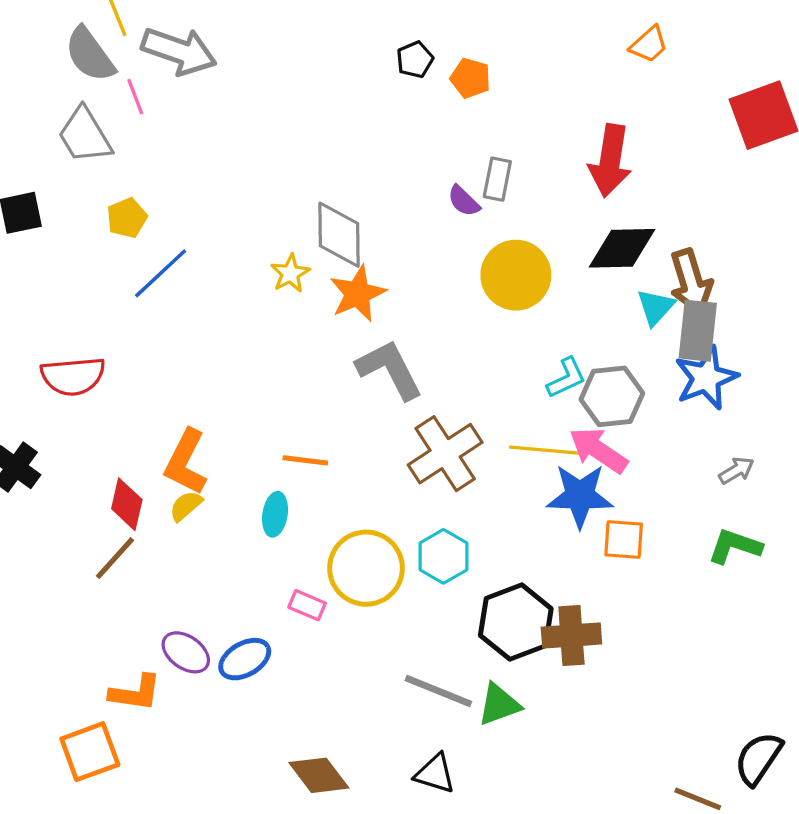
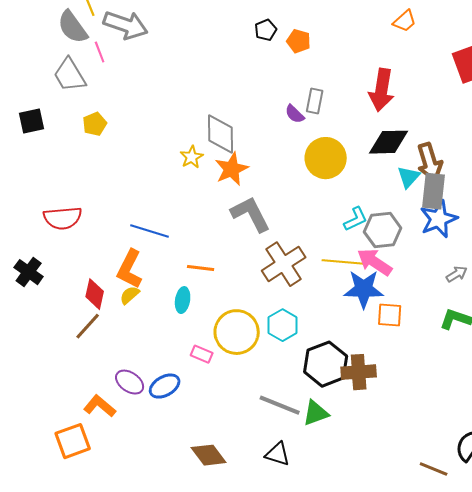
blue line: (161, 273) -> (150, 231), moved, turned 60
orange L-shape: (135, 693) -> (100, 406), turned -148

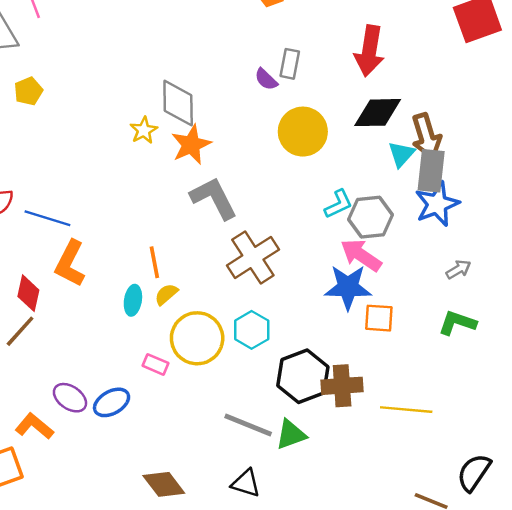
blue line: (150, 231) -> (47, 218), moved
yellow line: (344, 262) -> (406, 410), moved
orange line: (201, 268) -> (154, 262), turned 72
yellow semicircle: (130, 295) -> (166, 294), moved

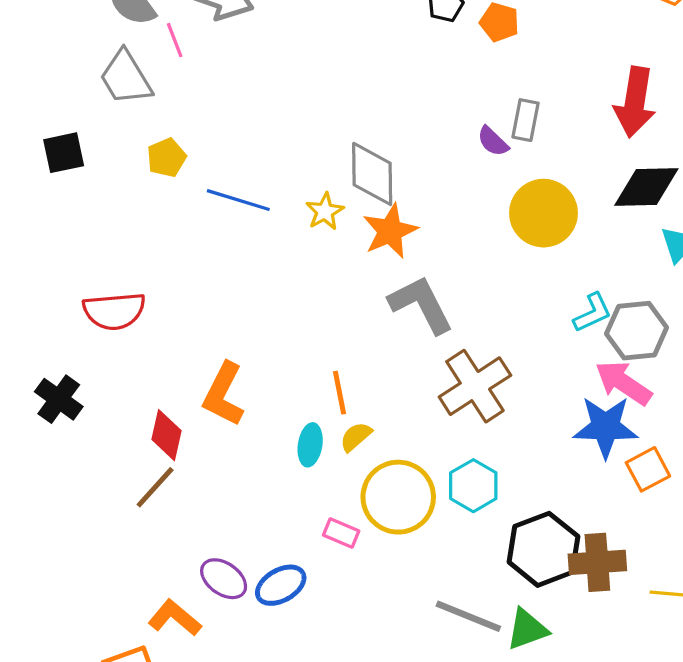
blue line: (47, 218) -> (238, 200), moved
orange square: (379, 318) -> (648, 469), turned -32

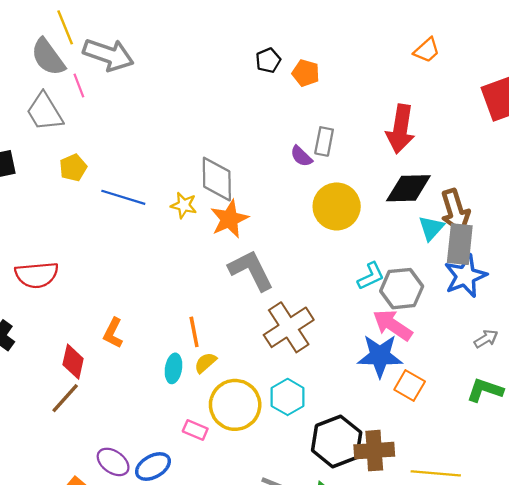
yellow star: (325, 211) -> (184, 205), turned -30
orange L-shape: (224, 394) -> (113, 333), size x0.7
orange square: (648, 469) -> (410, 386), turned -32

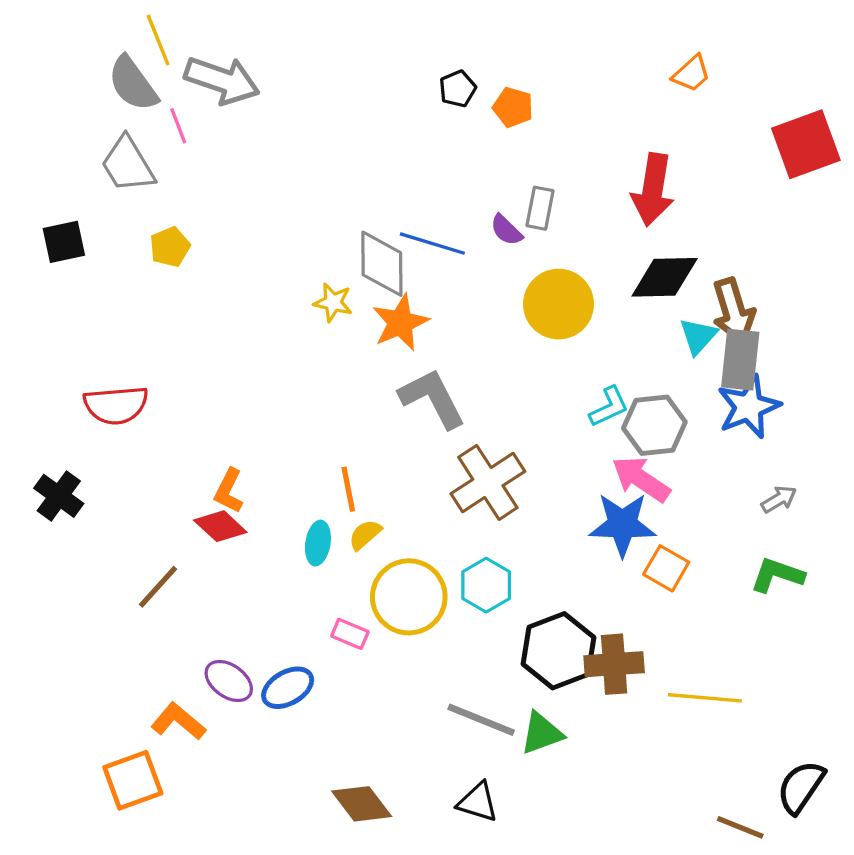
blue line: (123, 197) -> (432, 244), moved
red diamond: (73, 362) -> (220, 526), moved, turned -60

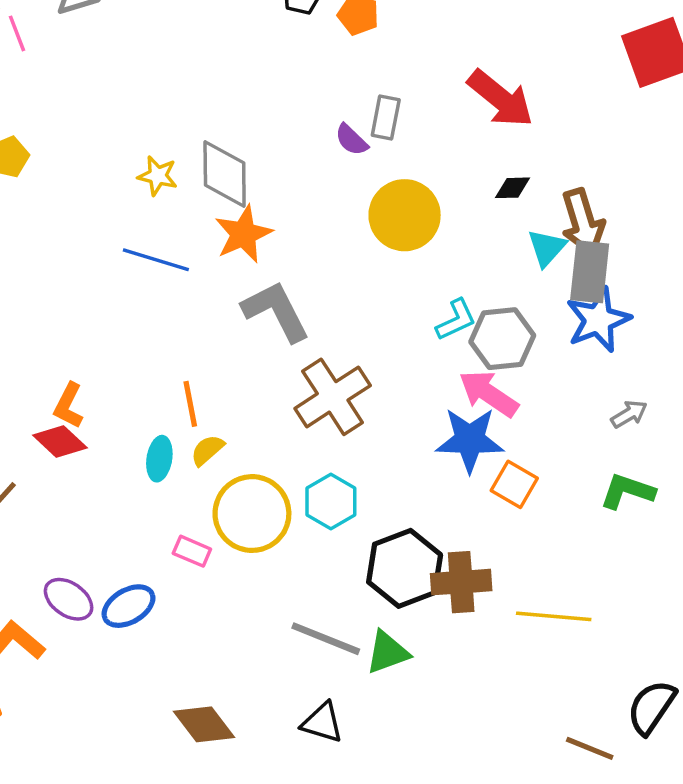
red arrow: (653, 190) -> (501, 99), turned -60
blue line: (432, 244) -> (156, 260), moved
black diamond: (665, 277) -> (513, 188), size x0.5
yellow star: (333, 302) -> (158, 176), moved

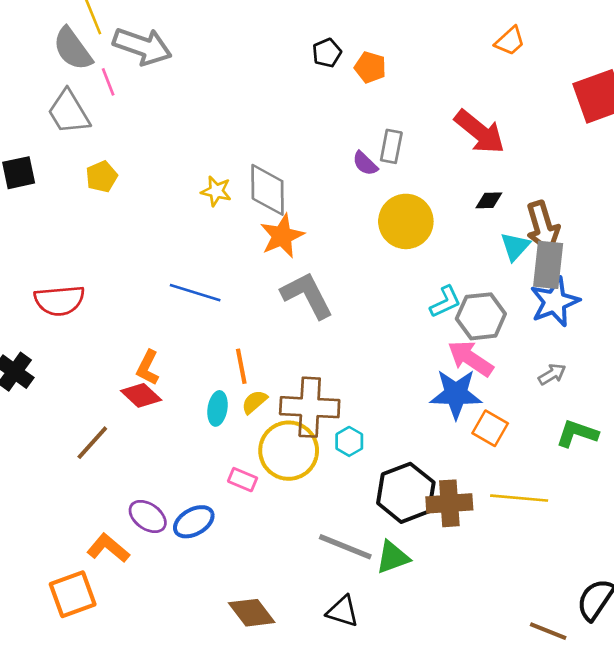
blue line: (156, 260) -> (195, 293), moved
brown cross: (333, 397) -> (310, 407), moved, turned 36
gray arrow: (629, 414) -> (552, 374), moved
cyan hexagon: (331, 502) -> (349, 441), size x0.7
yellow line: (554, 616) -> (519, 498), moved

